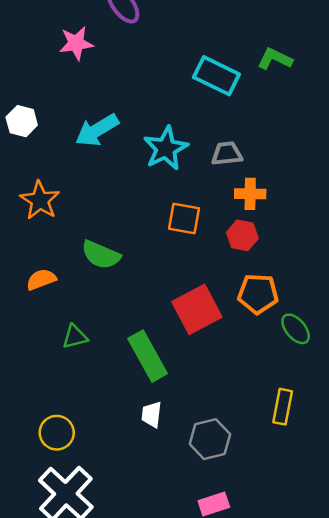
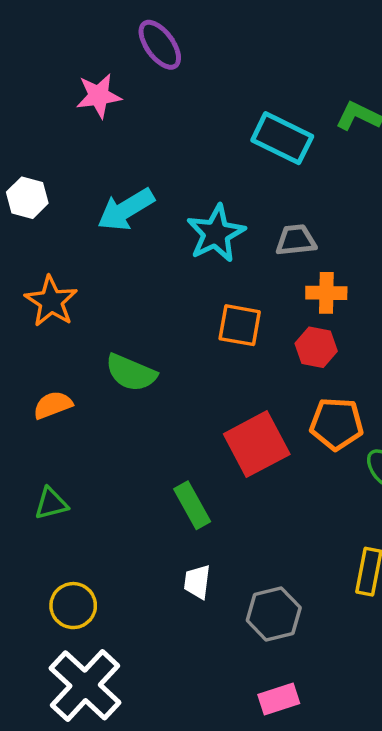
green triangle: (75, 337) -> (51, 504), moved
green rectangle: (148, 356) -> (192, 505), size x0.7

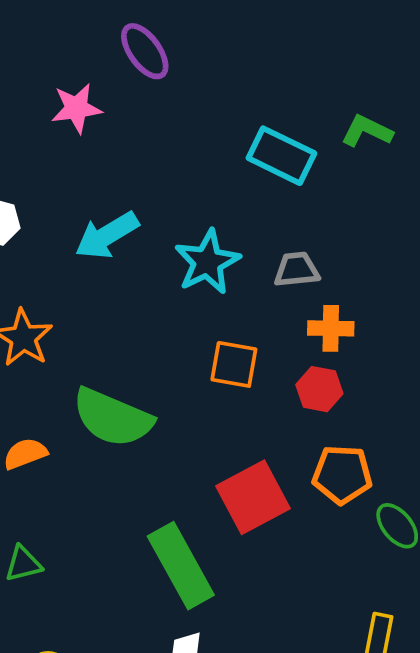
green semicircle: (131, 373) -> (112, 418), size x1.4
green rectangle: (192, 505) -> (181, 566), size x1.6

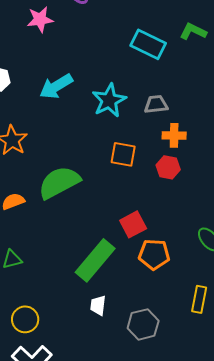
green semicircle: (112, 418) -> (59, 182), turned 129
orange pentagon: (342, 475) -> (154, 254), moved
red square: (253, 497) -> (133, 224), size x0.7
green rectangle: (181, 566) -> (95, 260), turned 69

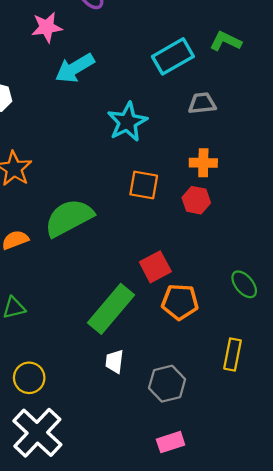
cyan rectangle: (148, 44) -> (173, 56), turned -56
cyan arrow: (56, 86) -> (75, 68), moved
gray trapezoid: (156, 104) -> (202, 103), moved

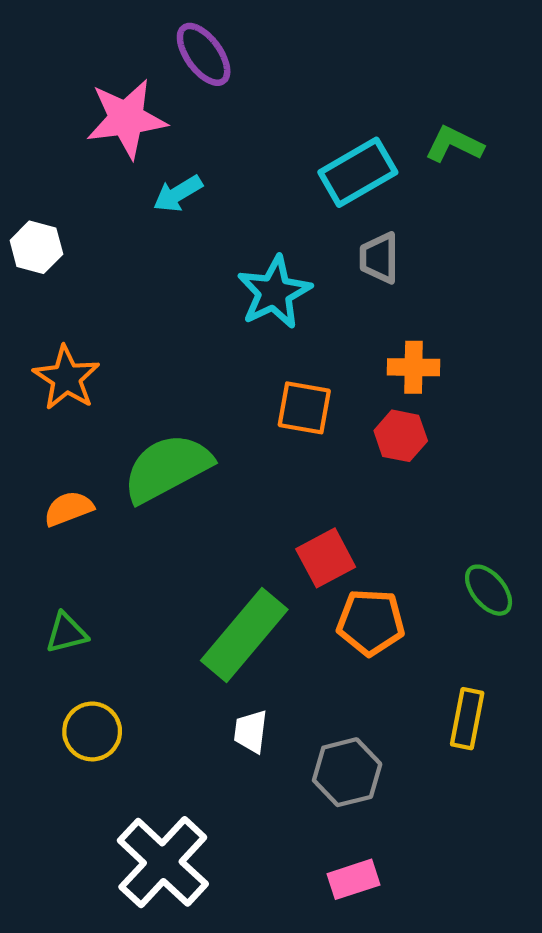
pink star: (47, 27) -> (126, 119), size x1.4
cyan arrow: (75, 68) -> (178, 194), size x0.7
gray trapezoid: (202, 103) -> (379, 258), moved, turned -84
yellow circle: (29, 378) -> (92, 731), moved
white cross: (37, 433) -> (163, 862), moved

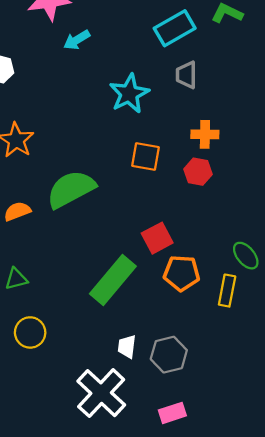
yellow rectangle: (467, 719) -> (227, 291), moved
white trapezoid: (251, 731) -> (127, 346), moved
white cross: (163, 862) -> (101, 393), moved

